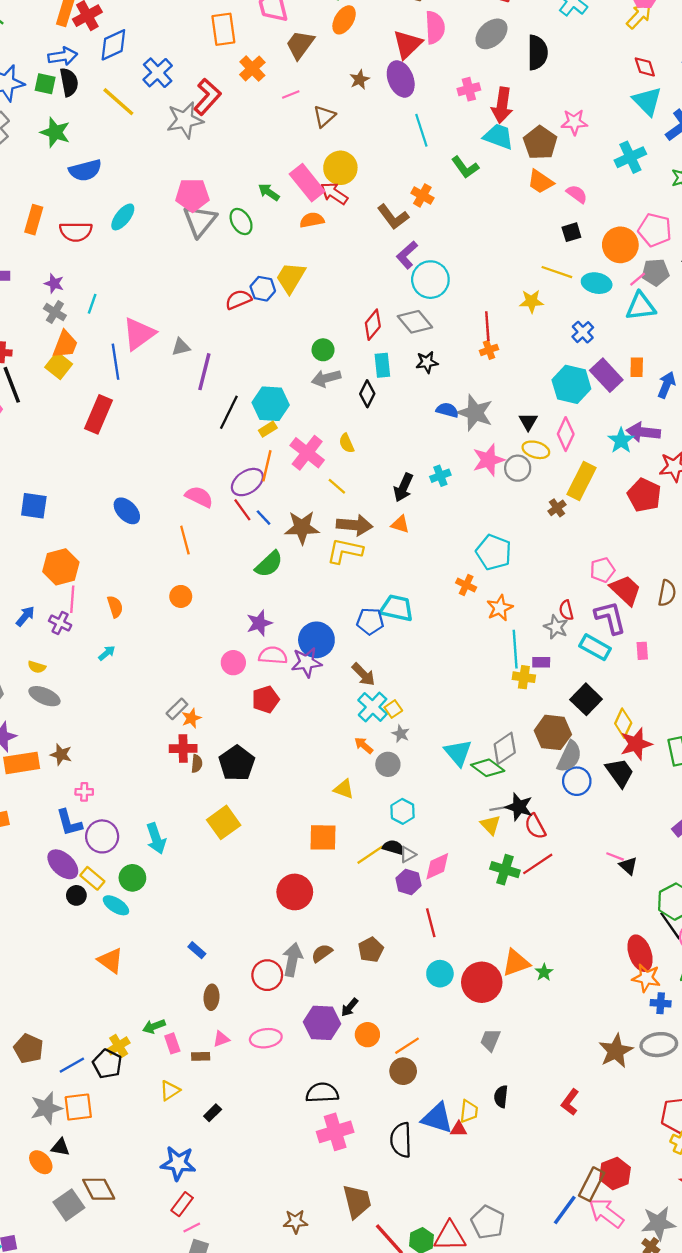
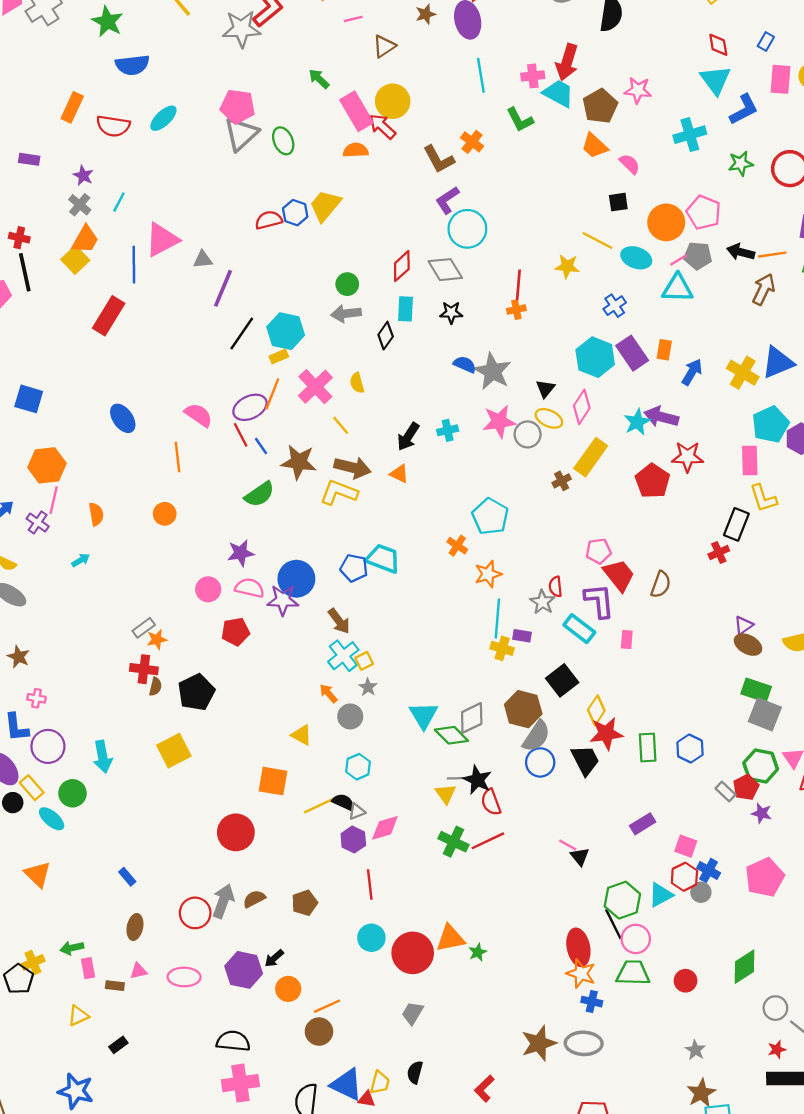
pink cross: (469, 89) -> (533, 76), moved
green arrow: (269, 192) -> (319, 79), moved

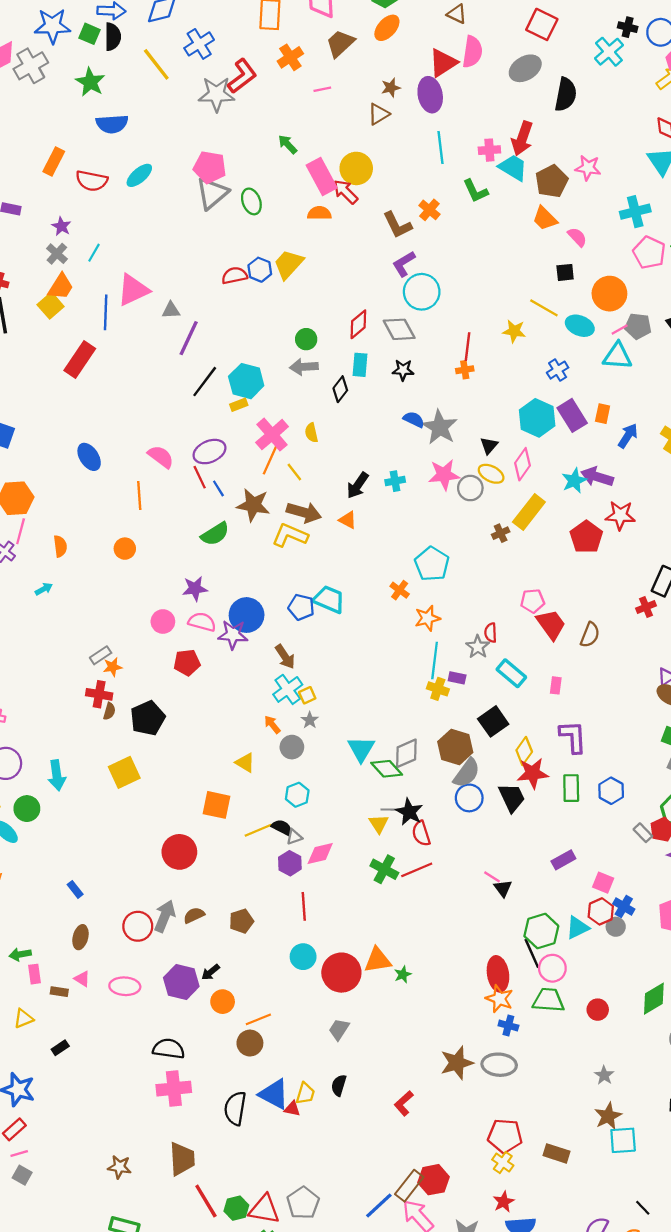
brown triangle: (384, 46) -> (379, 114), moved
pink pentagon: (704, 212) -> (649, 253), moved
orange line: (272, 394) -> (270, 460), moved
purple L-shape: (599, 601) -> (573, 737), moved
pink triangle: (138, 971) -> (82, 979), turned 42

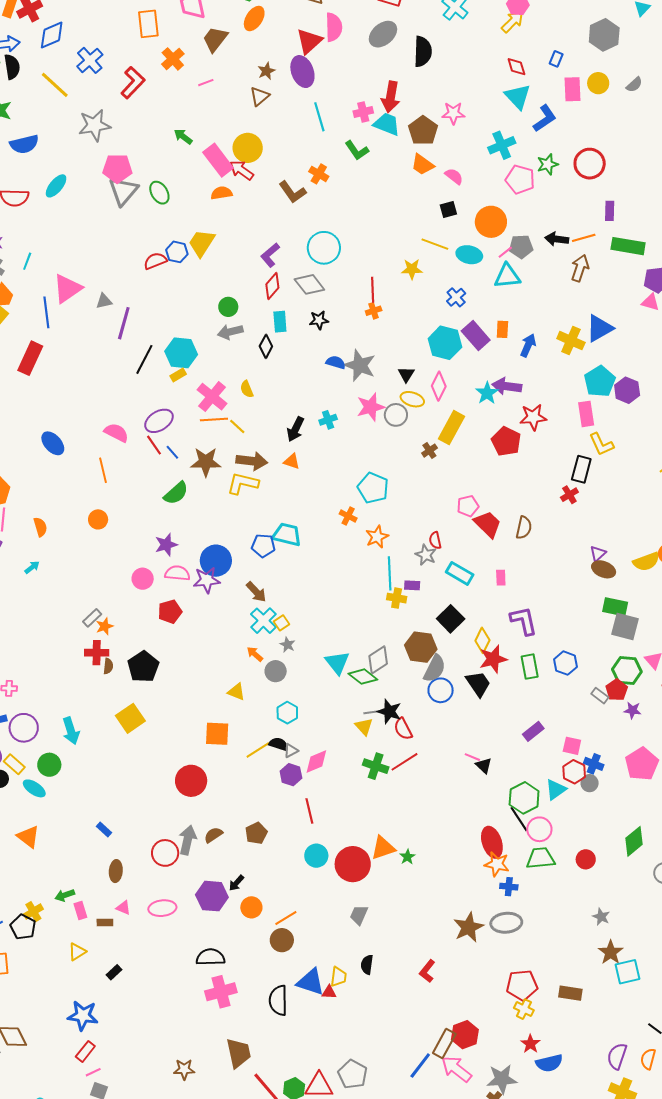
gray star: (216, 94) -> (95, 125), moved
purple L-shape: (404, 264) -> (270, 255), moved
orange line: (270, 460) -> (214, 420), turned 72

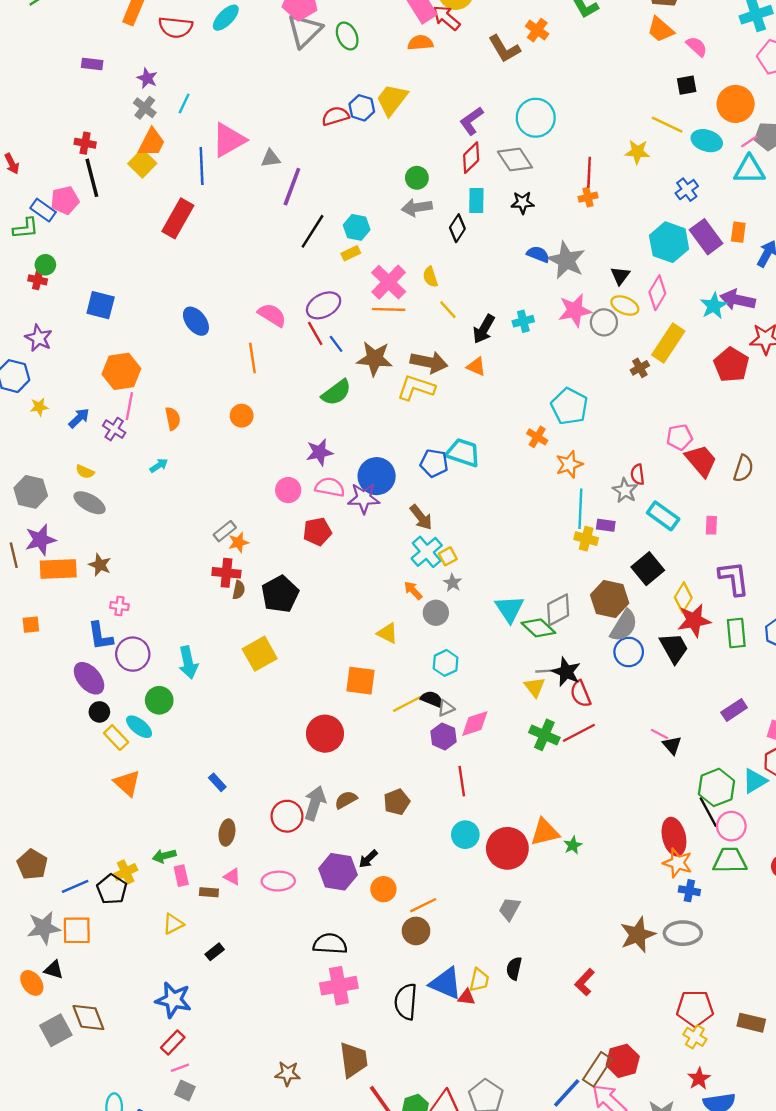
cyan hexagon: (181, 353) -> (357, 227), size x0.7
yellow line: (237, 427) -> (448, 310), moved
yellow rectangle: (14, 764) -> (116, 738), moved

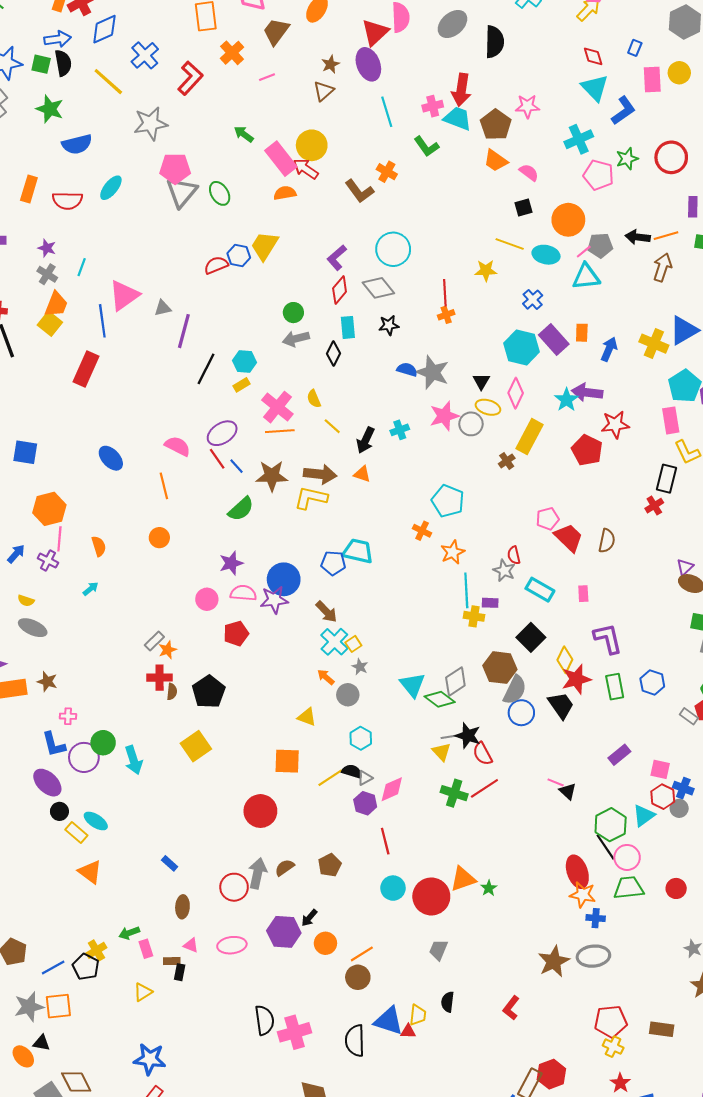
green circle: (159, 700) -> (103, 743), moved
black semicircle: (330, 944) -> (264, 1020), moved, turned 84
black rectangle: (215, 952) -> (180, 972), moved, turned -35

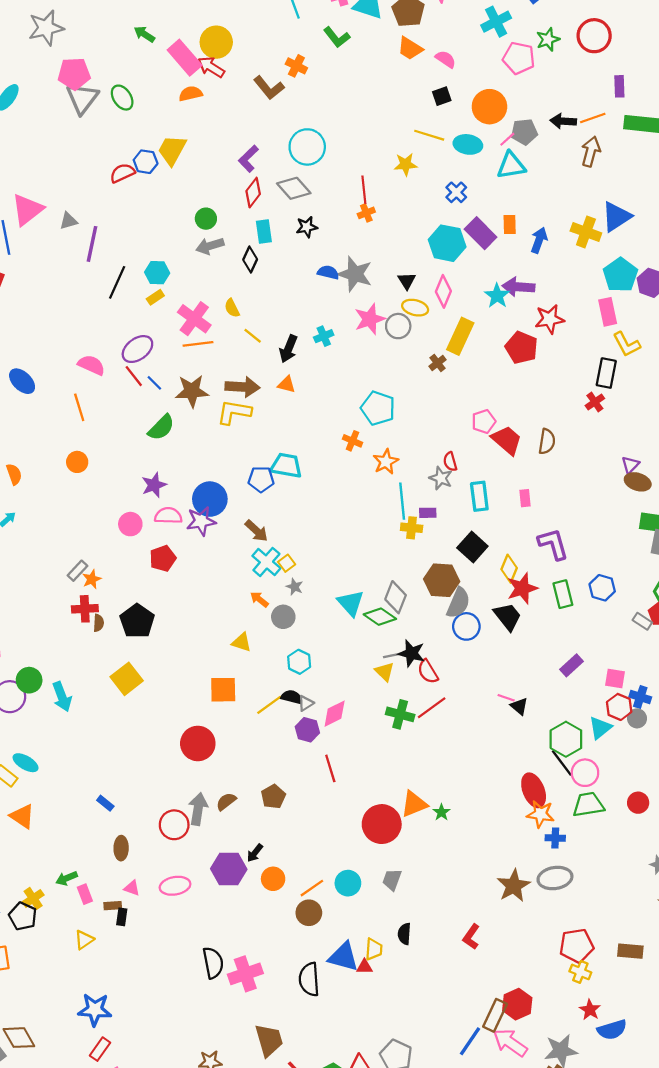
cyan rectangle: (540, 590) -> (479, 496), turned 56
gray diamond: (455, 682) -> (396, 597), turned -32
cyan circle: (393, 888) -> (348, 883), moved

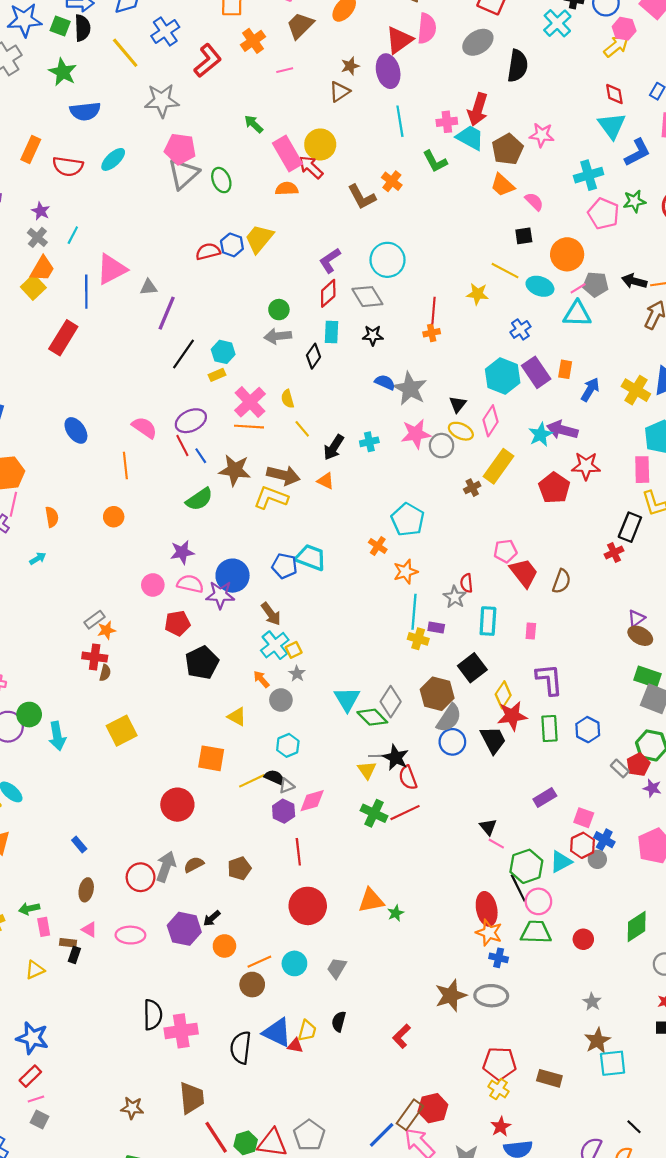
black pentagon: (137, 621) -> (202, 663), moved
pink line: (506, 698) -> (496, 844), moved
red circle: (382, 824) -> (308, 906), moved

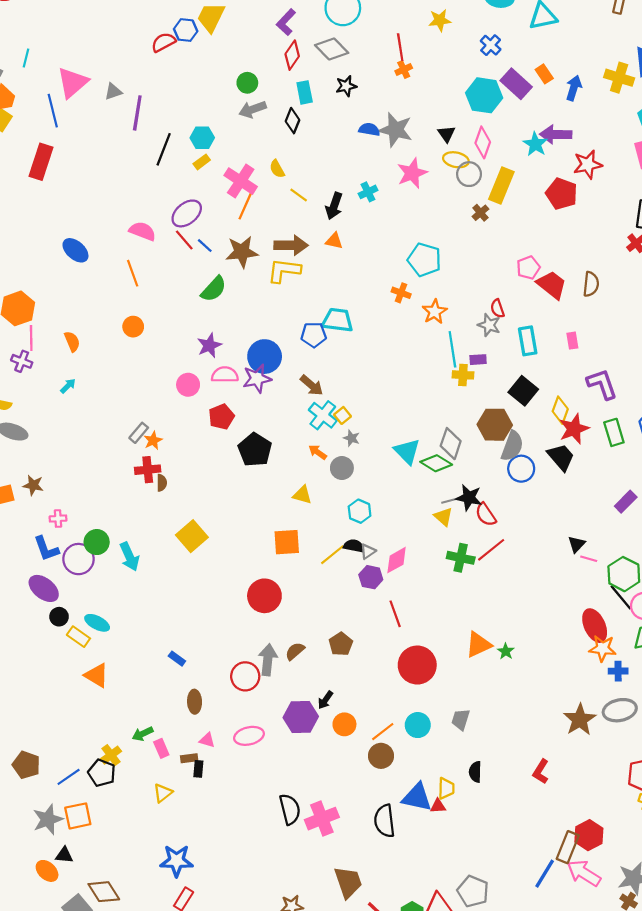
orange rectangle: (565, 369) -> (544, 74), turned -30
orange line: (249, 427) -> (246, 205), turned -56
gray circle: (442, 446) -> (469, 174), moved
black triangle: (488, 827) -> (577, 544), turned 36

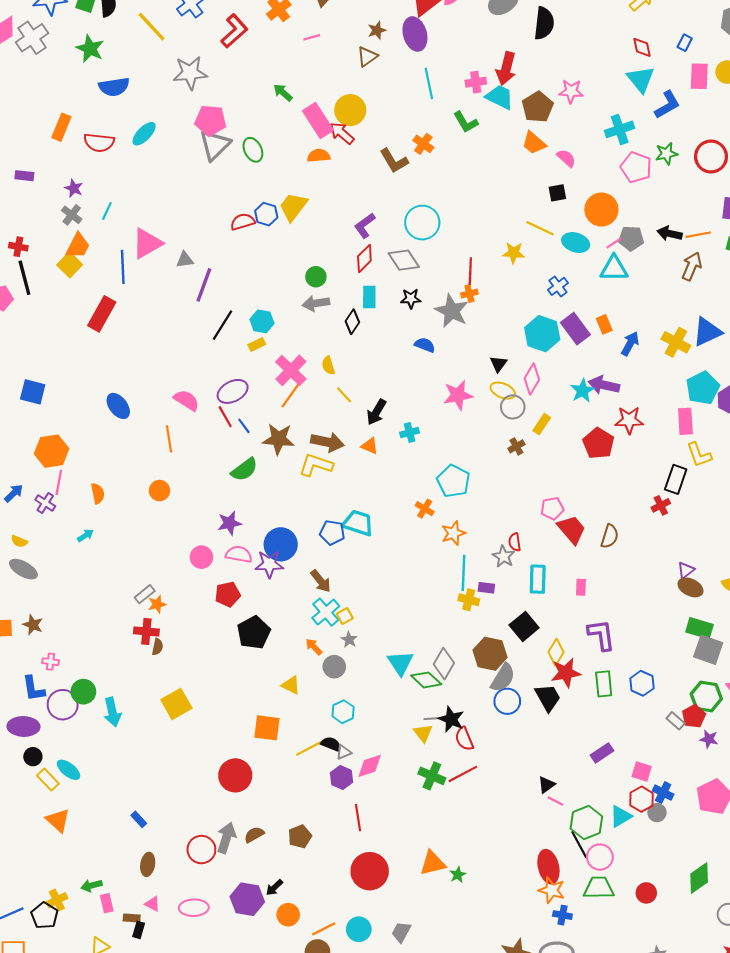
gray star: (396, 130) -> (452, 311), moved
yellow rectangle: (501, 185) -> (542, 424), size x0.6
cyan cross: (368, 192) -> (410, 433), moved
purple ellipse: (44, 588) -> (23, 726), turned -48

